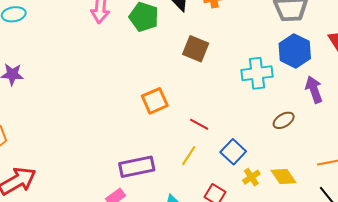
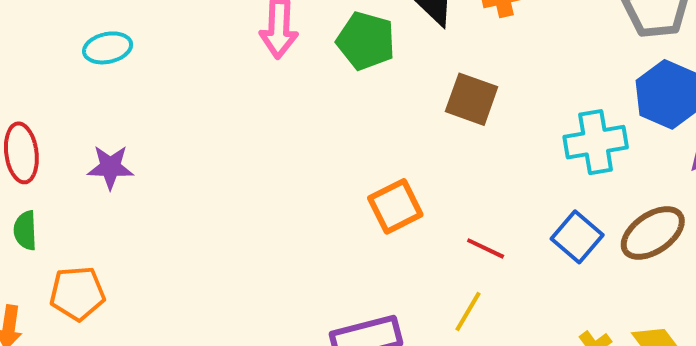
brown ellipse: (284, 120) -> (653, 233), size x1.5
blue square: (233, 152) -> (577, 237), moved

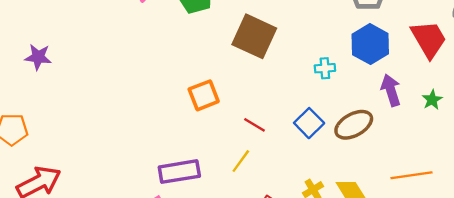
brown square: (472, 99) -> (254, 36), size x1.4
cyan cross: (596, 142) -> (325, 68), size x0.6

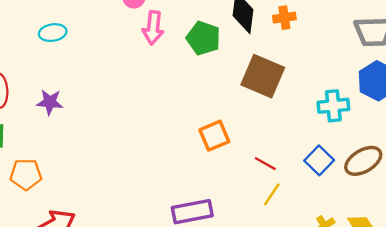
cyan cross: (325, 68) -> (333, 106), size x1.5
yellow line: (241, 161) -> (272, 194), moved

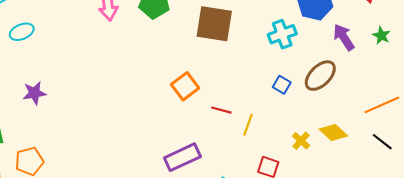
blue square: (319, 160) -> (282, 85), size x0.7
red line: (265, 164) -> (221, 110), moved

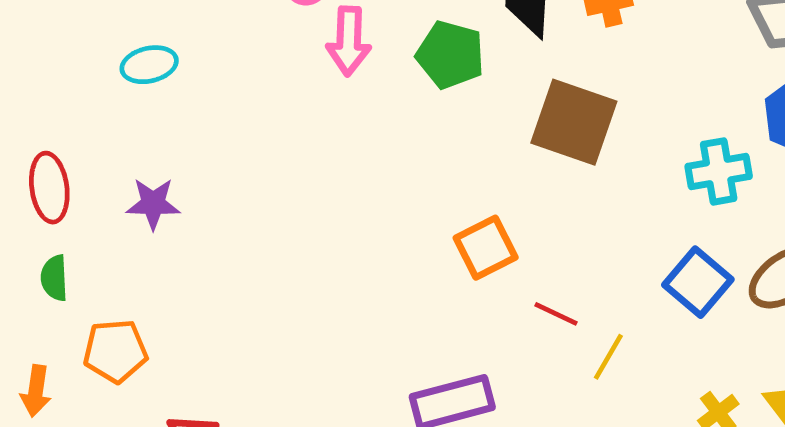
blue square: (282, 85) -> (698, 282), size x1.6

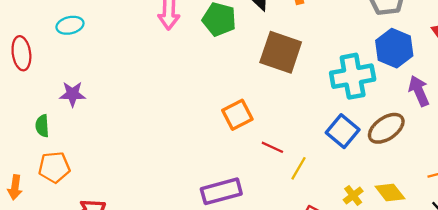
cyan cross: (719, 171) -> (353, 76), size x1.4
red ellipse: (49, 188) -> (21, 53), moved
green semicircle: (54, 278) -> (42, 126), moved

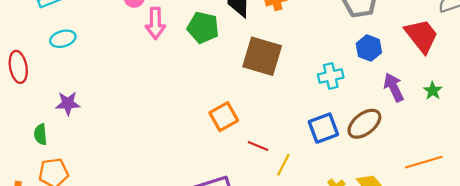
blue hexagon: (394, 48) -> (369, 48), size x0.7
cyan cross: (353, 76) -> (331, 76), size x0.6
blue square: (343, 131) -> (323, 128), turned 32

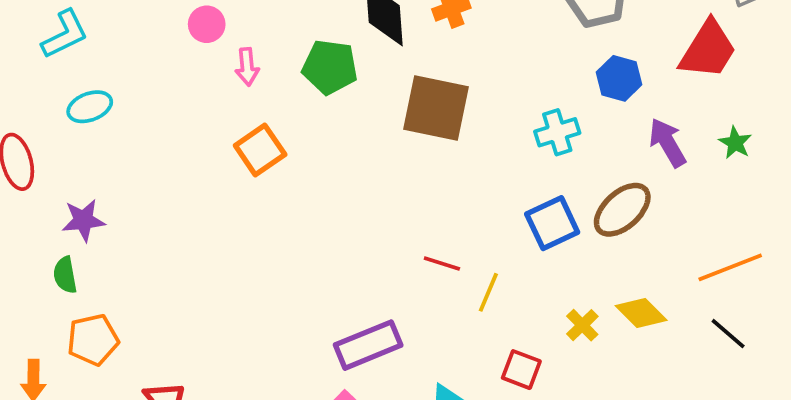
pink arrow: (155, 23) -> (247, 67), size x0.7
red trapezoid: (422, 36) -> (708, 50), turned 75
purple star: (68, 103) -> (83, 220), moved
orange square: (224, 117) -> (260, 150), moved

